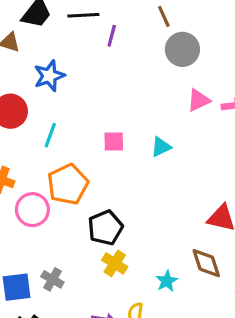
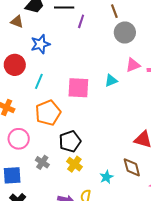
pink square: (114, 142) -> (78, 88), size x1.6
cyan triangle: (161, 147) -> (111, 81), moved
pink circle: (32, 210) -> (19, 139), moved
gray cross: (52, 279) -> (42, 162), moved

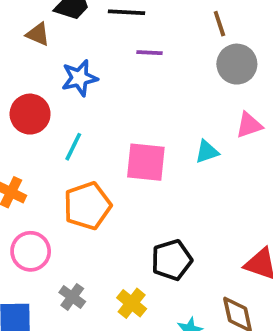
purple line: (81, 21) -> (150, 53), moved, turned 72
black pentagon: (70, 141) -> (172, 260), moved

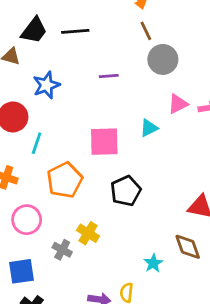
purple line: (150, 53) -> (109, 76), moved
cyan line: (73, 147) -> (37, 143), moved
black pentagon: (172, 260) -> (126, 191), moved
yellow cross: (132, 303) -> (88, 233), moved

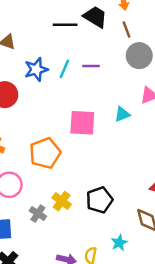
black trapezoid: (34, 30) -> (95, 17), moved, turned -100
cyan line: (37, 143) -> (64, 69), moved
black pentagon: (126, 191) -> (99, 200), moved
cyan star: (153, 263) -> (119, 243), moved

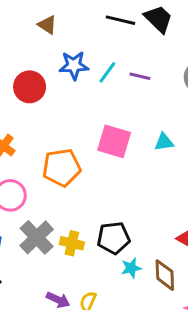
yellow cross: (62, 201) -> (72, 243), moved, turned -36
gray cross: (38, 214) -> (37, 237), size x1.6
cyan star: (119, 243) -> (131, 268), moved

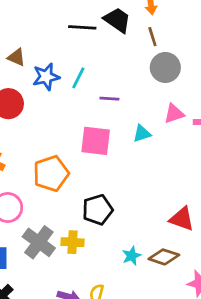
brown triangle: (47, 25) -> (16, 57), moved
purple line: (140, 76) -> (109, 99), moved
black pentagon: (113, 238) -> (98, 210), moved
brown diamond: (165, 275) -> (164, 257), turned -60

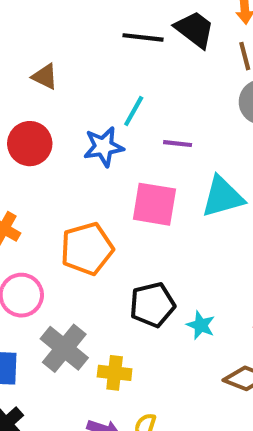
blue star: (46, 77) -> (104, 147), moved
cyan triangle: (142, 134) -> (222, 197), size x1.6
yellow cross: (73, 242) -> (115, 373), moved
cyan star: (132, 256) -> (201, 325), moved, turned -30

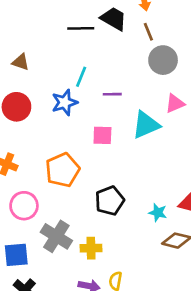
pink square: (154, 204) -> (102, 135), size x0.7
cyan star: (201, 325) -> (158, 213), moved

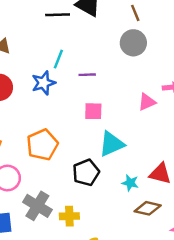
brown line: (148, 32) -> (135, 13), moved
pink triangle: (175, 103) -> (147, 102), moved
cyan triangle: (146, 125) -> (111, 144), moved
pink square: (102, 135) -> (93, 111), moved

